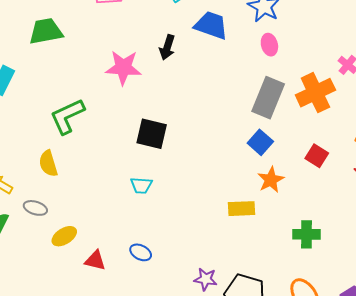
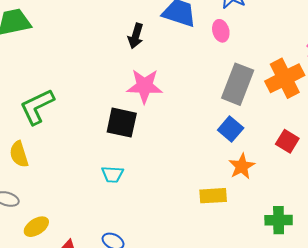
pink ellipse: (269, 45) -> (221, 31), moved
pink star: (123, 68) -> (145, 86), moved

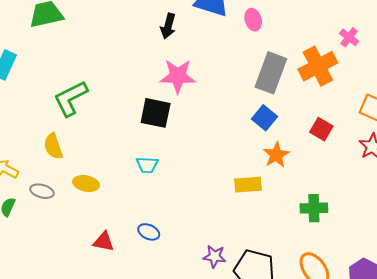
yellow ellipse: (36, 227) -> (86, 183), moved, turned 45

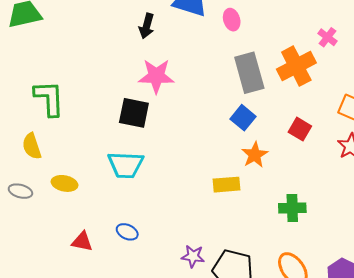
gray rectangle: (271, 73) -> (249, 73), turned -36
green L-shape: (71, 98) -> (49, 98), turned 114
cyan trapezoid: (147, 165) -> (126, 165), size x1.6

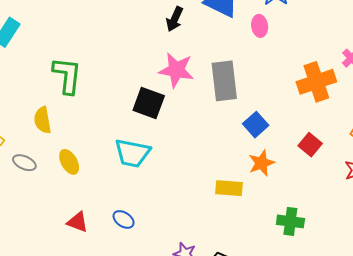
gray rectangle: (249, 73) -> (224, 81), moved
yellow ellipse: (64, 183) -> (69, 162), turned 40

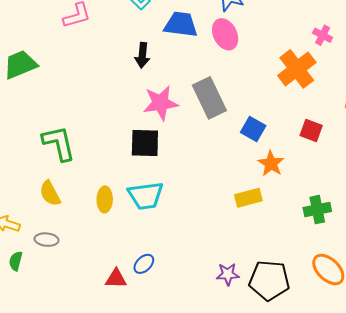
pink ellipse: (260, 26) -> (225, 34), size x1.4
yellow ellipse: (69, 162) -> (105, 199), moved, turned 50
blue ellipse: (124, 219) -> (144, 264), moved, turned -60

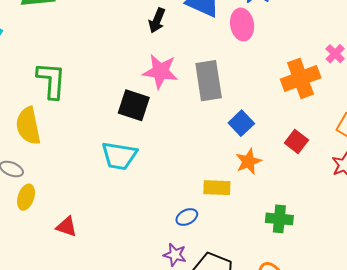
yellow semicircle: (50, 193) -> (28, 126), size x1.4
yellow ellipse: (105, 199) -> (26, 197), moved
blue ellipse: (144, 264) -> (187, 217), moved

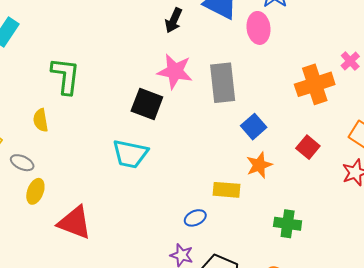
yellow semicircle: (28, 126) -> (41, 120), size x0.6
red triangle: (67, 227) -> (75, 222), size x1.6

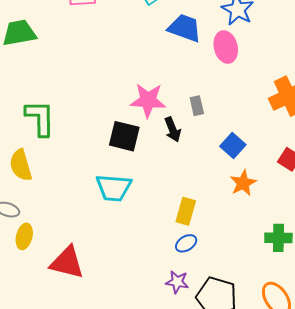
black arrow: (174, 20) -> (173, 130), moved, turned -40
gray rectangle: (223, 83) -> (197, 106), size x0.5
yellow semicircle: (41, 120) -> (21, 165), size x1.4
yellow rectangle: (226, 190) -> (186, 211), moved, turned -72

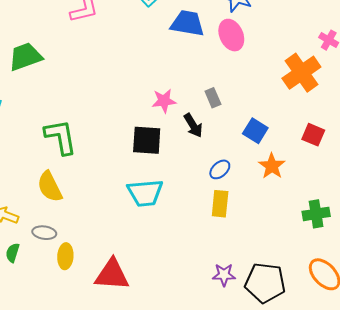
pink star: (148, 100) -> (164, 101), size x0.7
blue ellipse: (186, 243) -> (220, 169), moved

